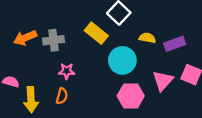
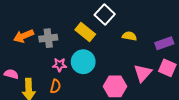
purple rectangle: (175, 44) -> (164, 43), moved
cyan circle: (122, 60) -> (83, 62), moved

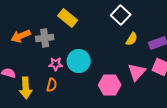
white square: (105, 14) -> (121, 15), moved
yellow rectangle: (85, 32) -> (68, 18), moved
yellow semicircle: (129, 36) -> (132, 39), moved, turned 112

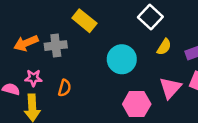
cyan circle: (79, 61) -> (122, 59), moved
pink star: (56, 64) -> (33, 78), moved
orange semicircle: (52, 85) -> (65, 88), moved

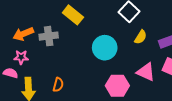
pink star: (33, 78) -> (21, 57), moved
orange semicircle: (65, 88) -> (58, 85), moved
pink triangle: (170, 88) -> (146, 72), turned -48

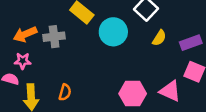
cyan circle: (105, 48) -> (113, 32), moved
pink triangle: (146, 72) -> (170, 91), moved

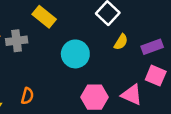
cyan circle: (113, 32) -> (75, 54), moved

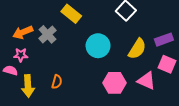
gray cross: (17, 41) -> (48, 34), turned -36
yellow semicircle: (121, 42) -> (137, 49), moved, size x1.5

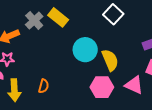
gray cross: (48, 34) -> (34, 21), moved
yellow semicircle: (137, 49) -> (110, 60), moved, turned -55

